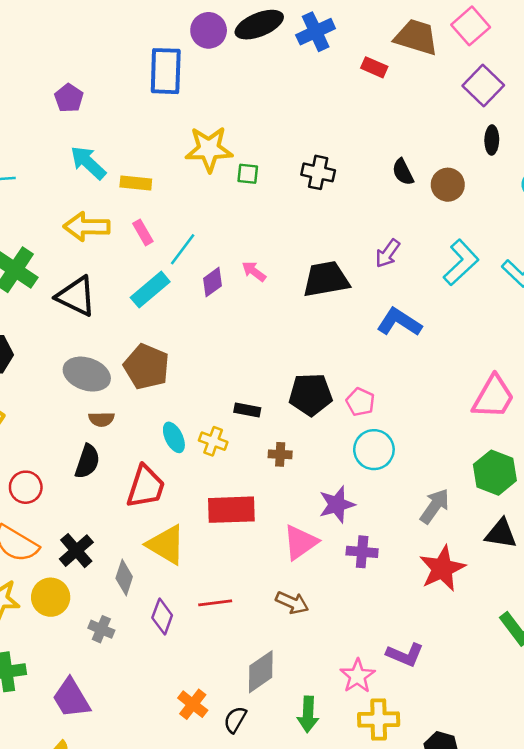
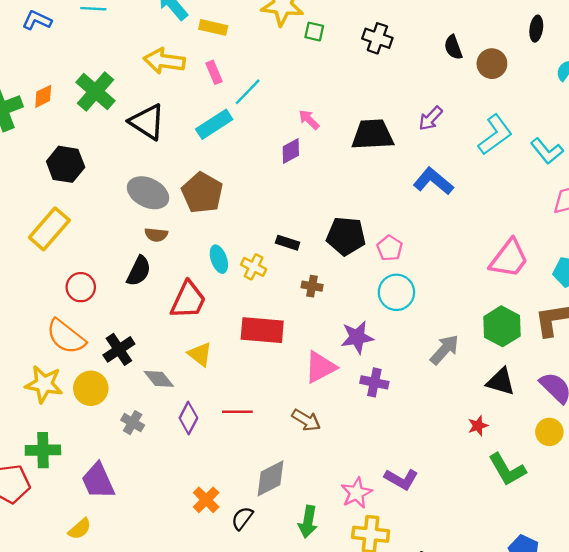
purple diamond: (213, 282) -> (291, 151), moved
yellow triangle: (166, 545) -> (200, 354), size x0.7
red star: (442, 568) -> (478, 426), moved, size x0.5
gray diamond: (124, 578) -> (159, 379), turned -64

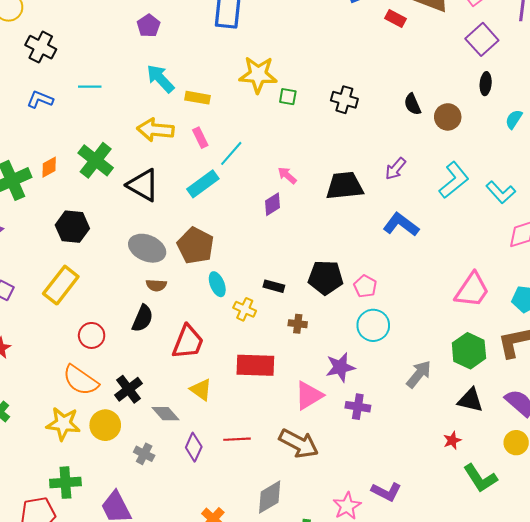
cyan ellipse: (219, 259) -> (217, 284), moved
brown arrow: (306, 420) -> (299, 443), size x1.5

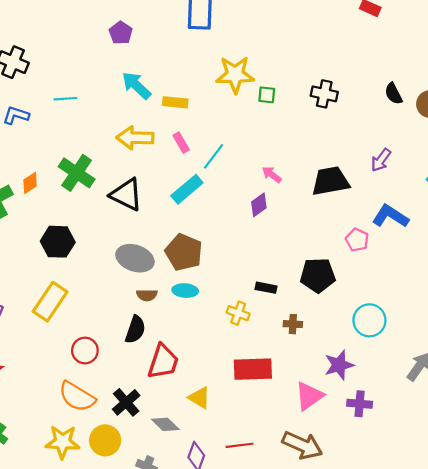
cyan ellipse: (217, 284) -> (185, 291), moved, turned -60
pink pentagon: (365, 286) -> (357, 240), moved
red trapezoid: (188, 342) -> (163, 362), moved

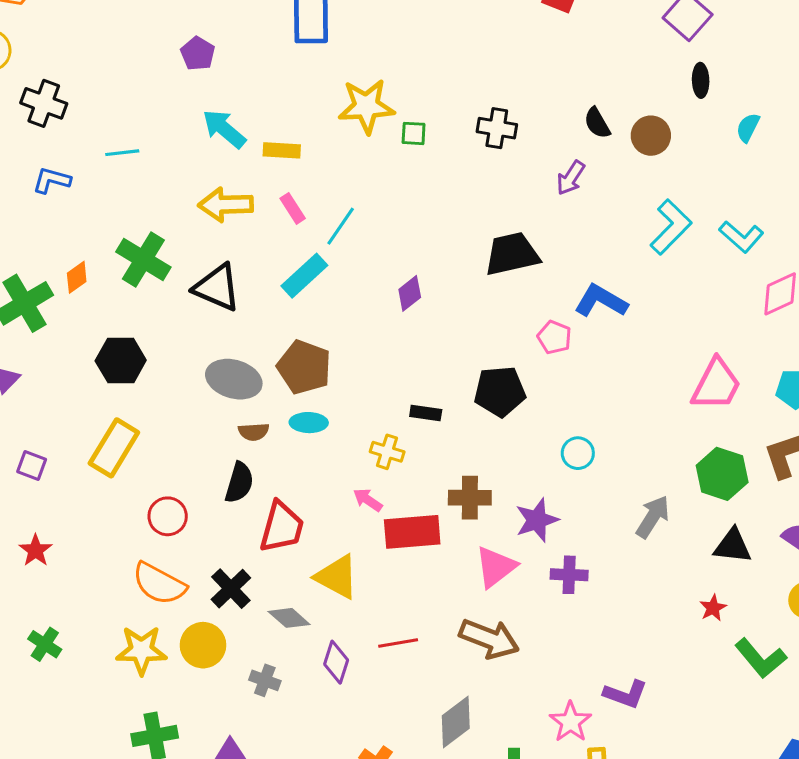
purple arrow: (381, 160) -> (571, 178), moved
pink arrow: (272, 175) -> (368, 500), moved
cyan circle: (369, 320) -> (578, 453), size x0.7
brown cross: (293, 324) -> (470, 498), moved, size x1.5
yellow triangle: (200, 398) -> (337, 577), size x1.4

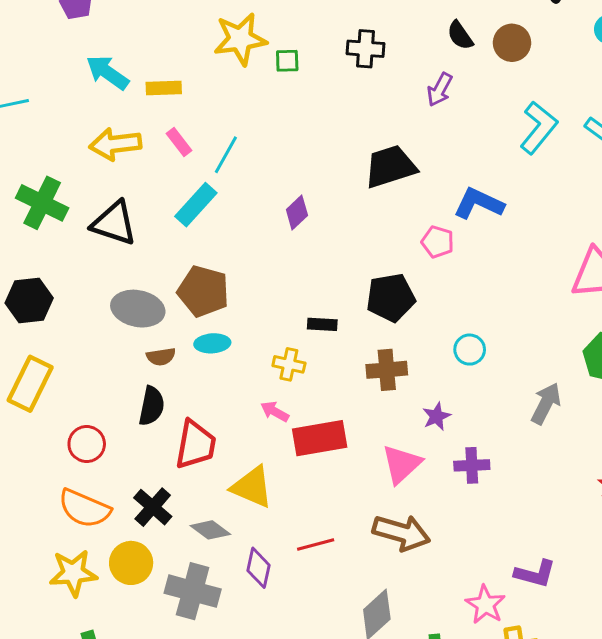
brown cross: (470, 498) -> (387, 370), moved
purple star: (537, 520) -> (436, 416), size x0.7
gray cross: (265, 680) -> (193, 591), size x1.8

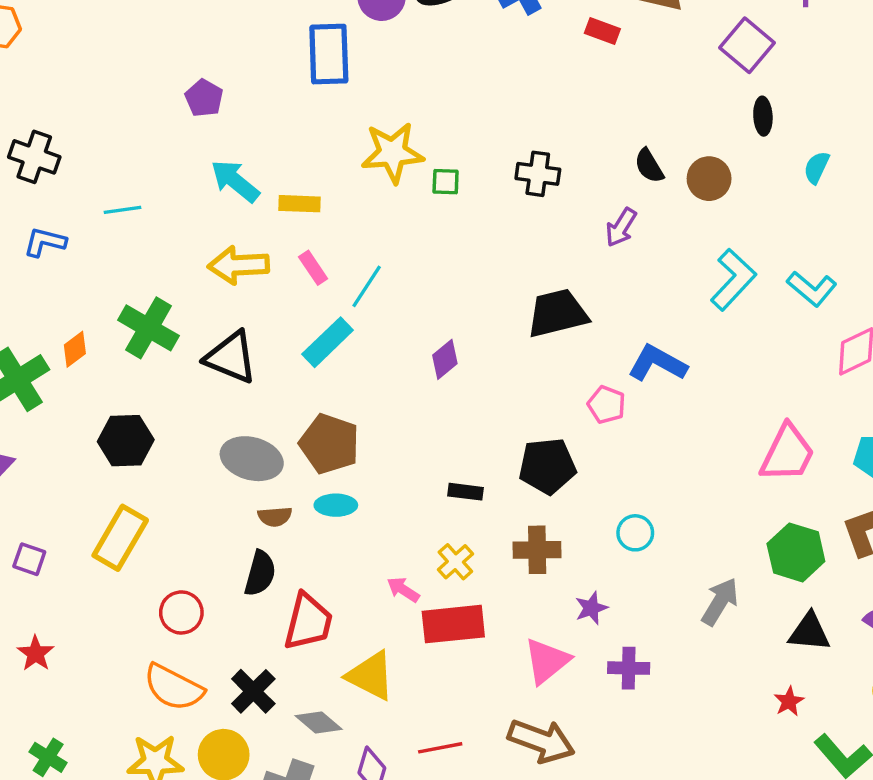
yellow cross: (289, 364) -> (455, 562), moved, turned 32

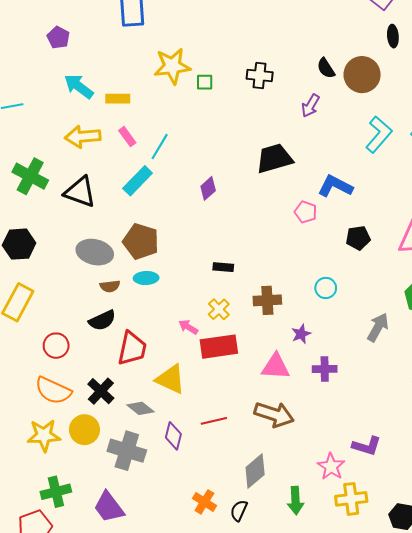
brown circle: (709, 179) -> (362, 75), size x1.4
black pentagon: (547, 466) -> (358, 238), moved, size x0.7
black semicircle: (260, 573) -> (102, 320), turned 52
pink triangle: (547, 661) -> (276, 367), turned 44

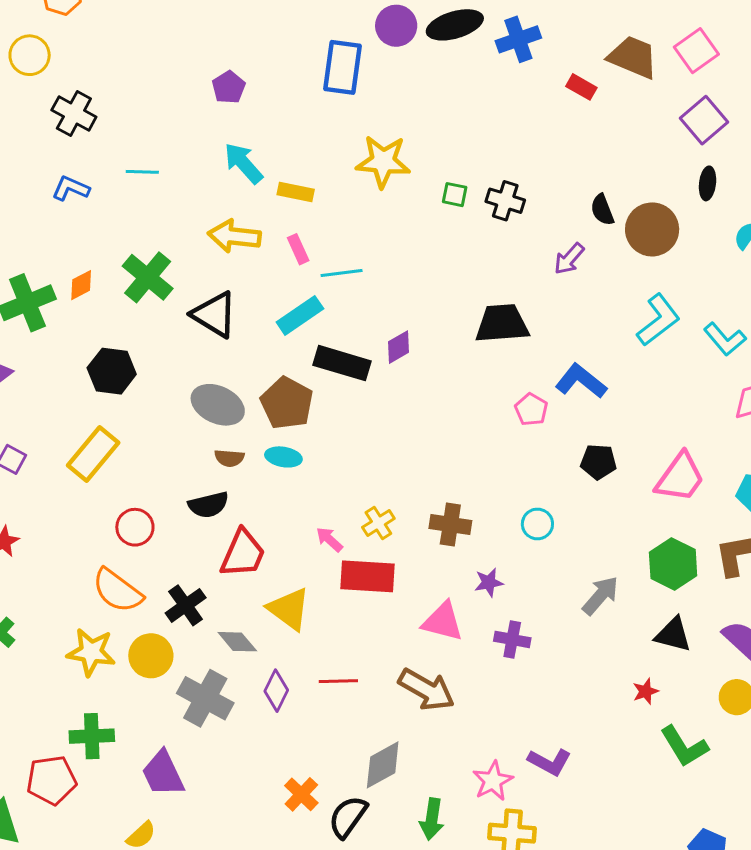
green square: (205, 82) -> (455, 195), moved
cyan line: (160, 147) -> (342, 273), turned 40
black rectangle: (223, 267) -> (342, 363), moved, size x1.8
black semicircle: (239, 511) -> (348, 817), size x1.4

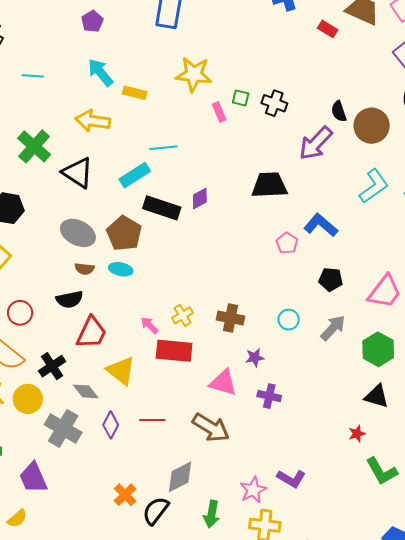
pink rectangle: (298, 249) -> (219, 112), moved
purple arrow: (569, 259) -> (316, 143), size x1.6
gray arrow: (601, 596) -> (333, 328), moved

